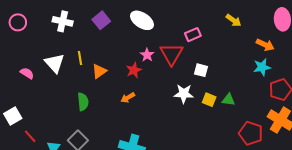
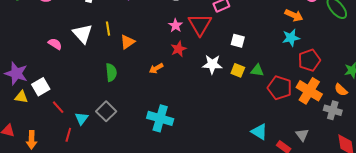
red star: (134, 70) -> (179, 49), moved
white square: (201, 70) -> (238, 41), moved
red pentagon: (251, 133) -> (280, 88), moved

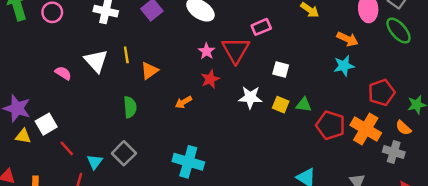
red pentagon: (309, 60) -> (381, 93), moved

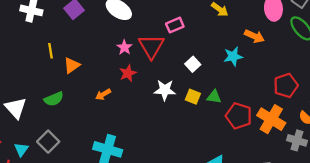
white triangle: (96, 61) -> (16, 108), moved
cyan star: (344, 66) -> (233, 56), moved
white square: (281, 69) -> (193, 64), turned 32
green semicircle: (130, 107) -> (54, 99), turned 72

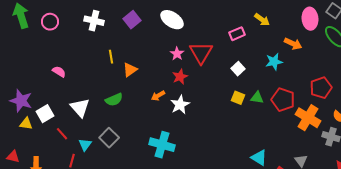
pink rectangle: (175, 25) -> (237, 34), moved
white star: (165, 90) -> (180, 105), moved, turned -30
red pentagon: (239, 116) -> (283, 100), moved

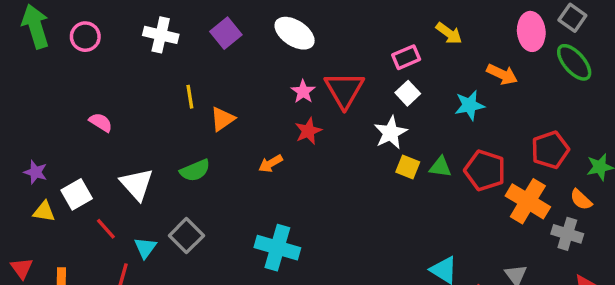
white square: (238, 69) -> (408, 93), moved
purple star: (21, 101) -> (36, 172), size x0.6
white star: (180, 105) -> (391, 133), moved
red triangle: (13, 157) -> (22, 268), turned 40

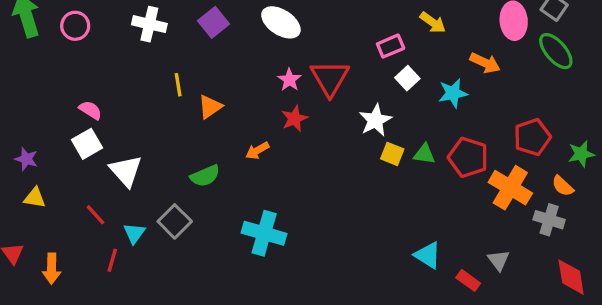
white square: (408, 93) -> (407, 78), moved
green semicircle: (195, 170) -> (205, 176), moved
white square: (77, 194) -> (87, 144), moved

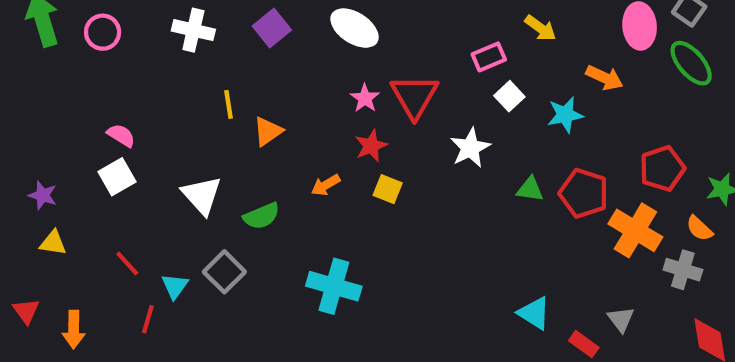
yellow square: (392, 154) -> (388, 189), moved
white triangle: (126, 171) -> (202, 195), moved

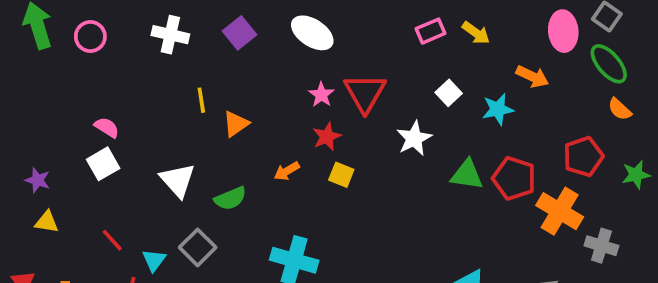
pink rectangle: (489, 57) -> (430, 31), moved
green triangle: (530, 189) -> (467, 175), size x1.4
orange semicircle: (699, 228) -> (620, 109), moved

